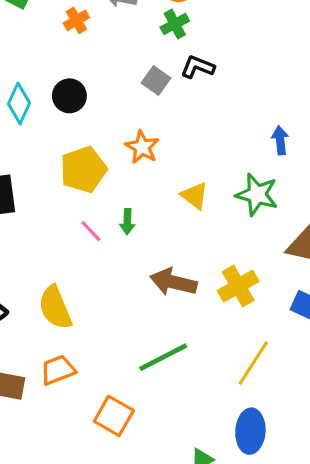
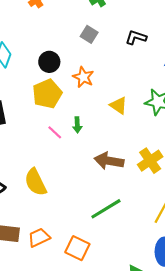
black L-shape: (198, 67) -> (136, 37), moved
black circle: (69, 96) -> (49, 62), moved
orange trapezoid: (58, 370) -> (39, 238), moved

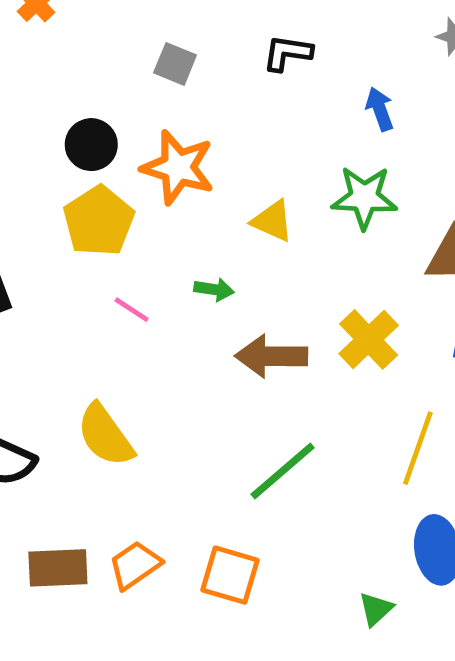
orange star: (83, 77) -> (178, 167), size x1.4
green arrow: (77, 125) -> (214, 289), moved, turned -70

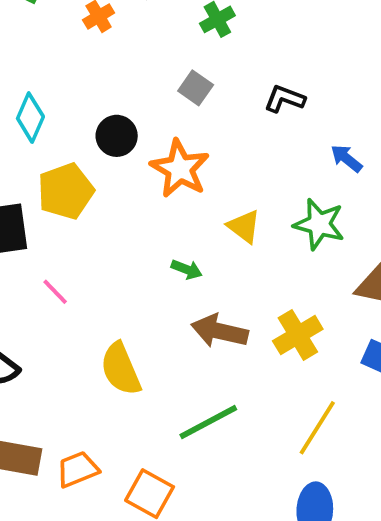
blue arrow: (380, 109) -> (346, 158), turned -44
yellow pentagon: (99, 221) -> (66, 191), moved
pink line: (132, 310) -> (55, 292), moved
yellow semicircle: (105, 435) -> (121, 369), moved

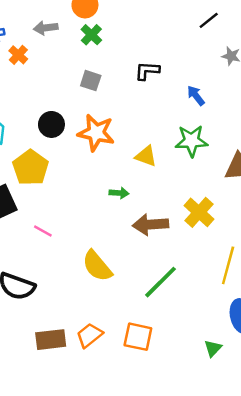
blue arrow: (346, 158) -> (196, 96), turned 30

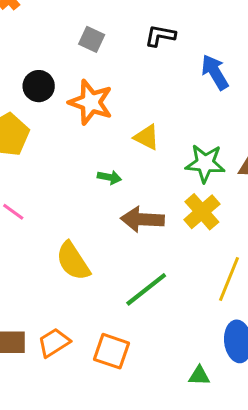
blue arrow: (196, 96) -> (215, 72), size x1.4
green star: (191, 141) -> (205, 163), moved
green triangle: (213, 348) -> (199, 376), turned 42

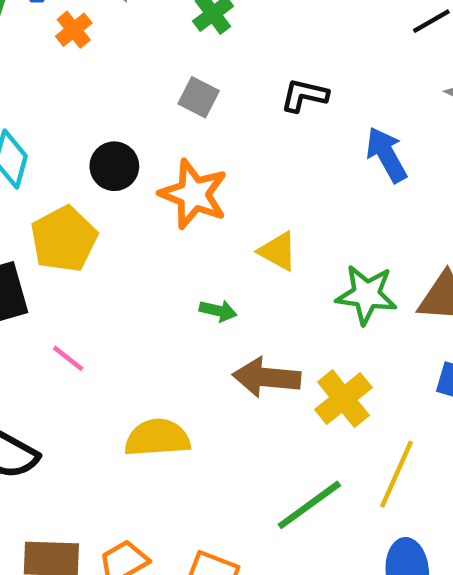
yellow cross: (202, 212) -> (343, 399), moved
yellow semicircle: (73, 261) -> (157, 438), turned 117
green line: (146, 289) -> (309, 505), moved

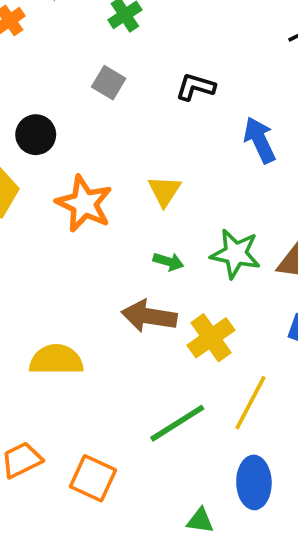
orange star: (194, 194) -> (84, 204), moved
yellow triangle: (278, 251) -> (164, 191), moved, turned 30
green arrow: (218, 311) -> (168, 262), moved

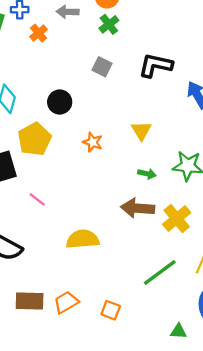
black L-shape: (195, 87) -> (156, 65), size x1.4
orange star: (84, 204) -> (93, 142), size x0.6
orange square: (93, 478) -> (111, 310), size x0.7

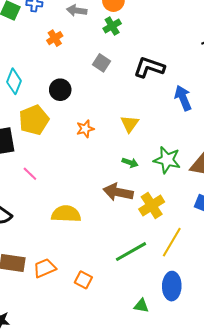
orange cross: (39, 33) -> (55, 38), moved
orange star: (93, 142) -> (85, 129), turned 30

